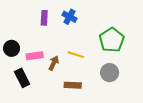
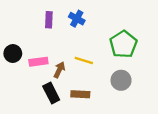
black rectangle: (22, 78) -> (51, 93), moved

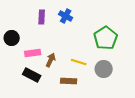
black circle: (13, 54) -> (12, 38), moved
yellow line: (84, 60) -> (79, 62), moved
black rectangle: (51, 93) -> (32, 75), moved, turned -36

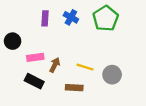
green pentagon: (106, 38) -> (106, 18), moved

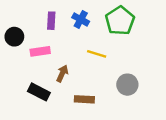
black circle: (13, 41) -> (14, 37), moved
pink rectangle: (35, 57) -> (40, 51), moved
yellow line: (85, 67) -> (97, 54), moved

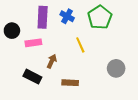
purple rectangle: (51, 21) -> (43, 17), size x1.5
yellow line: (97, 54) -> (80, 45), turned 49
gray circle: (127, 85) -> (116, 68), moved

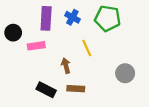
green pentagon: (100, 17) -> (108, 18), turned -30
brown arrow: (52, 61) -> (66, 66), moved, turned -40
black rectangle: (32, 77) -> (46, 90), moved

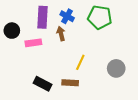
yellow line: (87, 48) -> (80, 62), moved, turned 49
brown arrow: (66, 66) -> (61, 34), moved

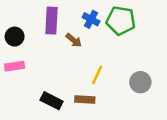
blue cross: (67, 16) -> (91, 19), moved
brown arrow: (61, 34) -> (74, 40), turned 144
pink rectangle: (33, 43) -> (15, 66), moved

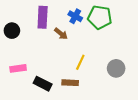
pink rectangle: (15, 66) -> (18, 68), moved

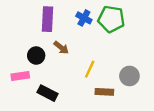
black circle: (12, 31) -> (36, 56), moved
brown arrow: (61, 34) -> (61, 48), moved
brown rectangle: (70, 83) -> (104, 92), moved

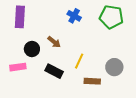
purple rectangle: (48, 19) -> (20, 17), moved
green pentagon: (111, 19) -> (111, 17), moved
black rectangle: (48, 93) -> (54, 71), moved

